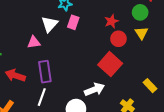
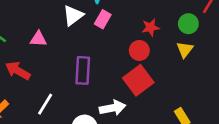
red circle: (118, 39) -> (139, 50), moved
pink triangle: (34, 42) -> (38, 39), moved
purple rectangle: (45, 72) -> (83, 70), moved

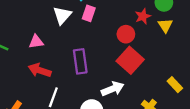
red star: (151, 27) -> (143, 16), moved
red arrow: (18, 71) -> (40, 70), moved

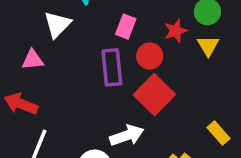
pink rectangle: (89, 13) -> (126, 27), moved
pink triangle: (36, 42) -> (33, 60), moved
purple rectangle: (80, 61) -> (112, 67), moved

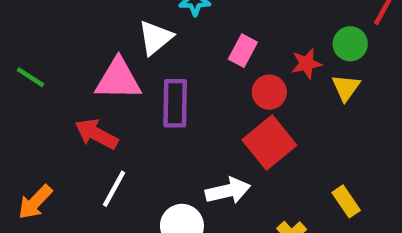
pink triangle: (33, 60) -> (118, 79), size x1.6
purple rectangle: (112, 67) -> (175, 103), moved

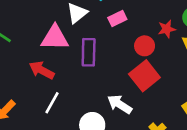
pink rectangle: (243, 51) -> (117, 18), moved, turned 36
white arrow: (228, 191) -> (120, 104), turned -135

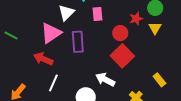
pink rectangle: (117, 18) -> (97, 14), turned -64
pink triangle: (55, 38) -> (51, 33), turned -30

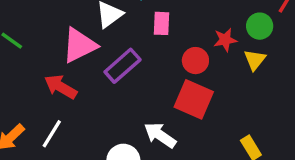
purple rectangle: (78, 42) -> (122, 66), turned 45
red square: (122, 56) -> (194, 99), turned -30
white line: (53, 83) -> (52, 134), moved

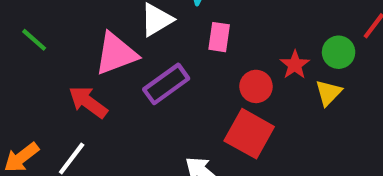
red star: (225, 40) -> (295, 65), turned -30

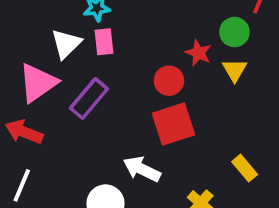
pink rectangle: (219, 37) -> (104, 42), moved
red square: (249, 134) -> (173, 124), turned -33

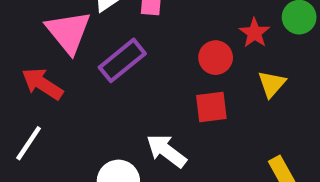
yellow triangle: (235, 70) -> (272, 84), moved
pink triangle: (38, 83) -> (68, 32), turned -45
red square: (173, 124) -> (211, 107), size x0.7

